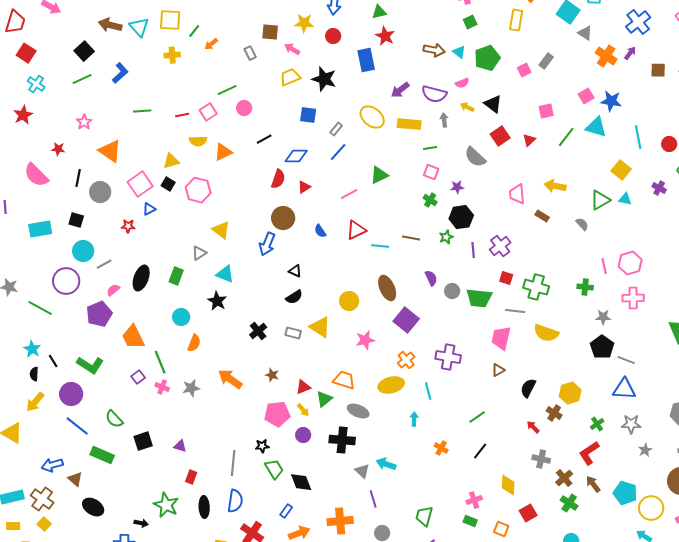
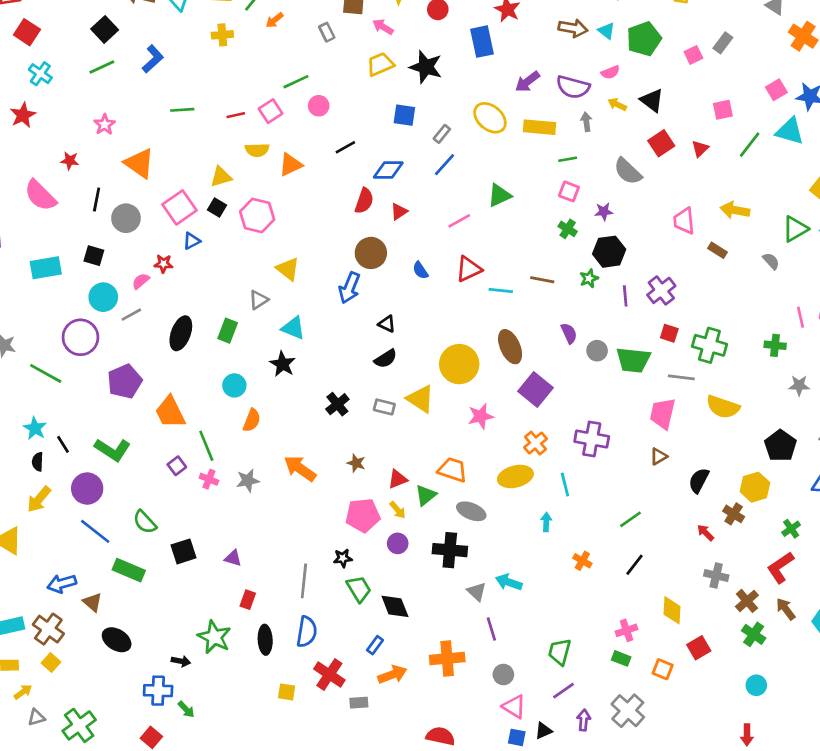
pink semicircle: (113, 290) -> (141, 281), moved
yellow circle: (349, 301) -> (459, 364), size x1.5
black pentagon: (602, 347) -> (780, 446), moved

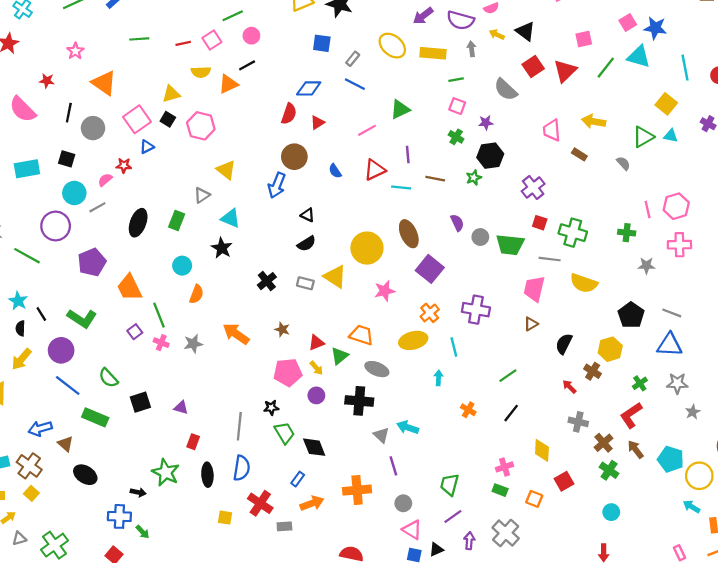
black line: (345, 147) -> (247, 65), moved
red triangle: (700, 149) -> (565, 71), size x1.6
blue line: (444, 165) -> (355, 84), turned 75
purple line: (625, 296) -> (408, 154), moved

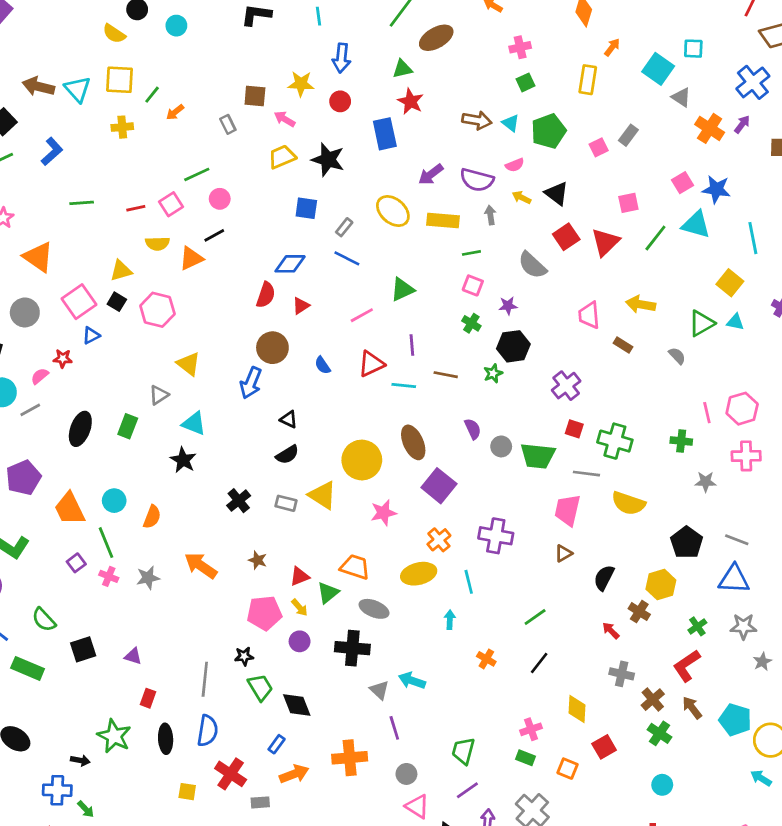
cyan circle: (182, 266) -> (114, 501), moved

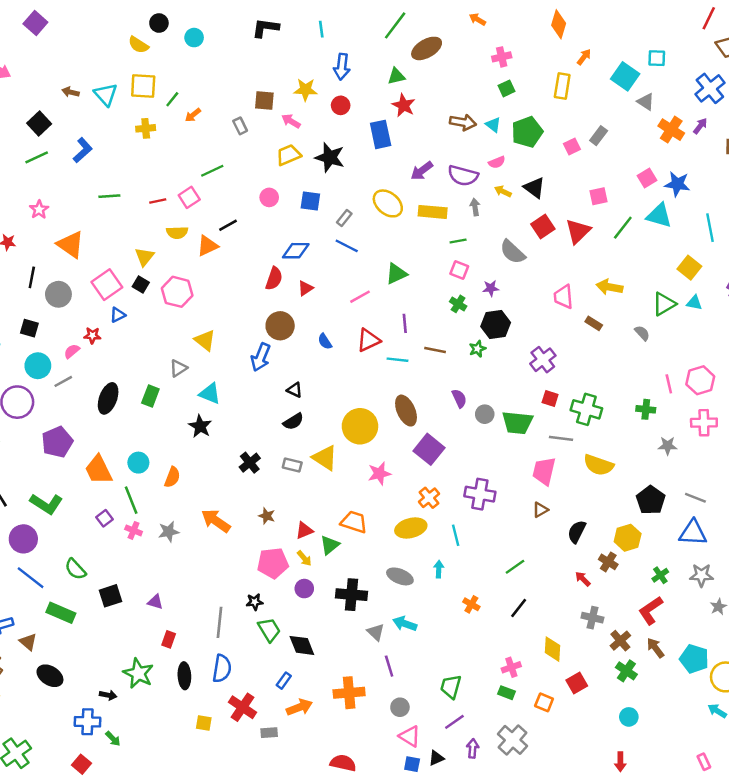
brown arrow: (38, 86) -> (71, 92), size x0.6
pink circle: (220, 199) -> (269, 197), moved
yellow triangle: (121, 271) -> (144, 257), turned -35
gray ellipse: (374, 609) -> (400, 576), moved

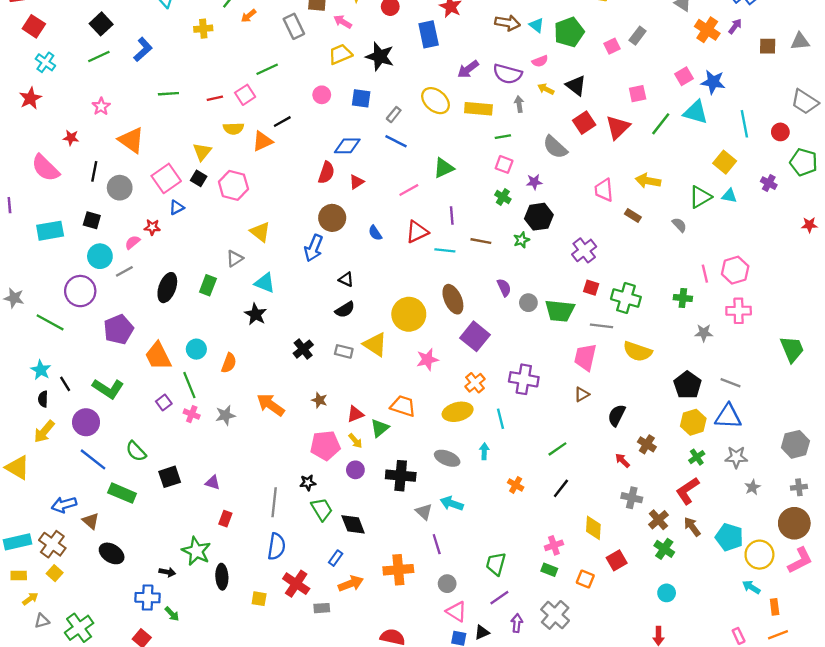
gray rectangle: (240, 126) -> (294, 26), size x1.5
yellow hexagon: (628, 538) -> (693, 422), moved
black ellipse: (184, 676) -> (222, 577), moved

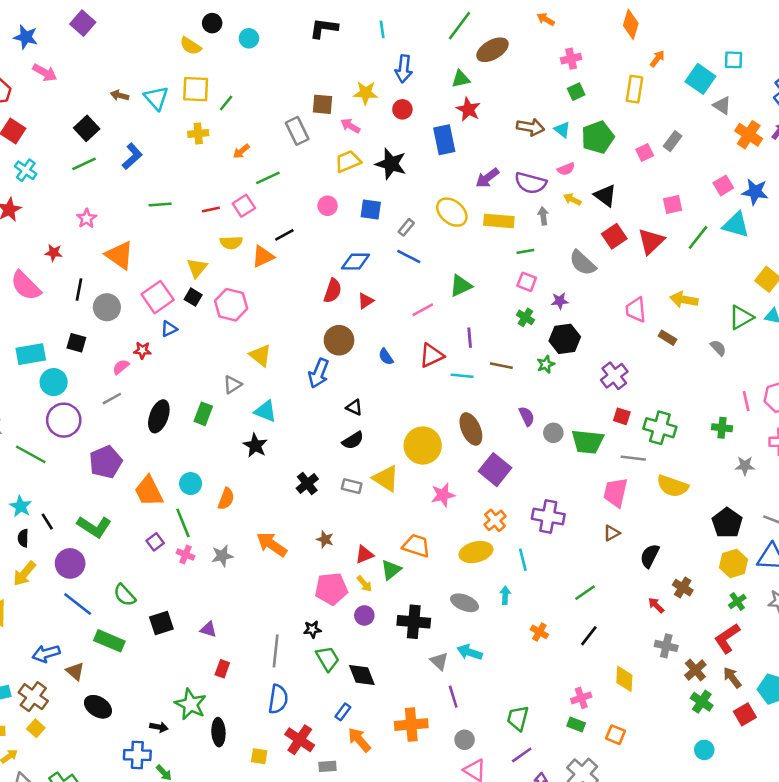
orange arrow: (249, 16) -> (241, 151), moved
cyan circle: (100, 256) -> (54, 382), moved
red square: (617, 560) -> (745, 714), moved
orange arrow: (351, 584) -> (359, 740), turned -110

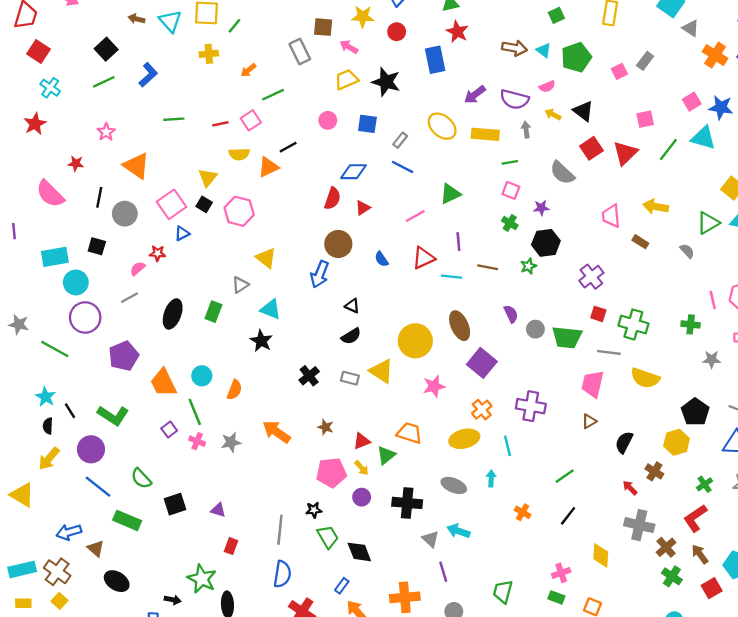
yellow hexagon: (733, 563) -> (677, 442), moved
gray cross: (666, 646) -> (639, 525), size x1.4

